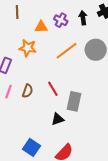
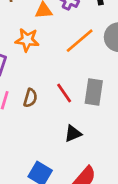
gray rectangle: (74, 101) -> (94, 92), moved

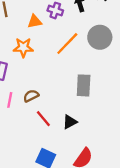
red line: (64, 93) -> (43, 119), moved
brown semicircle: (30, 98) -> (31, 96), turned -126

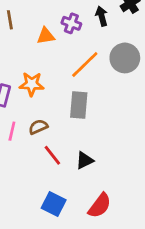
orange star: (23, 48) -> (32, 84), moved
gray rectangle: (84, 85) -> (79, 105), moved

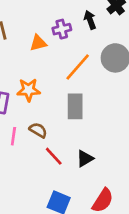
purple cross: (71, 23) -> (62, 29), turned -30
brown semicircle: (38, 127) -> (38, 130), turned 60

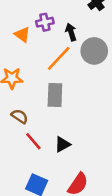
black arrow: (90, 20) -> (71, 32), moved
orange triangle: (38, 43) -> (22, 35), turned 49

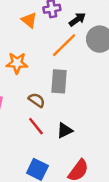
black arrow: (71, 32) -> (77, 19), turned 70
brown semicircle: (20, 116) -> (37, 100), moved

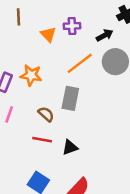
black arrow: (77, 19) -> (105, 35), moved
red line: (36, 126) -> (42, 140), turned -48

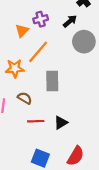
orange triangle: (48, 34) -> (22, 31), turned 40
orange line: (80, 63) -> (38, 52), moved
brown semicircle: (46, 114) -> (25, 98), moved

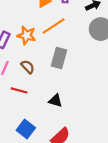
red line: (36, 121) -> (19, 90), moved
black triangle: (61, 123) -> (55, 101), turned 32

